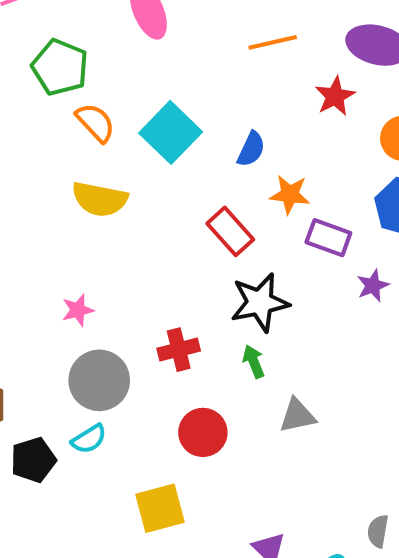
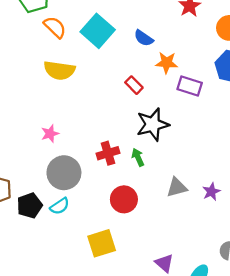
blue semicircle: (251, 149) -> (144, 38), turned 102
red rectangle: (230, 231) -> (134, 85), size x0.7
purple star: (373, 286) -> (211, 192), moved
green arrow: (254, 362) -> (138, 157), moved
black pentagon: (33, 460) -> (30, 206), moved

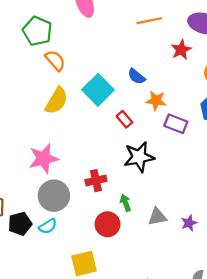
cyan square: (98, 31) -> (98, 90), moved
yellow semicircle: (59, 70) -> (56, 101), turned -72
pink star: (50, 134) -> (44, 159), size x1.8
green arrow: (138, 157) -> (126, 203), moved

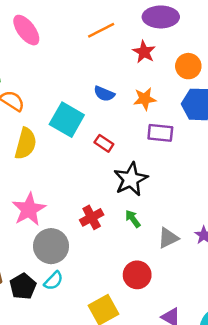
orange star: (156, 101) -> (145, 99), moved
green arrow: (126, 203) -> (133, 219), moved
red circle: (108, 224) -> (137, 275), moved

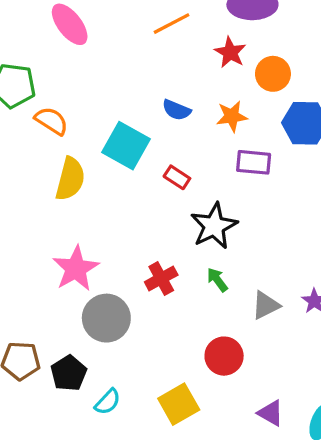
orange circle: (188, 66) -> (273, 74), moved
cyan semicircle: (54, 281) -> (108, 402), moved

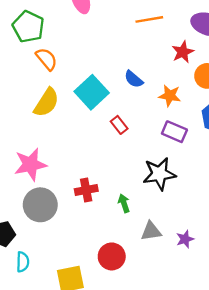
black star: (214, 226) -> (159, 174), moved
cyan semicircle: (108, 402) -> (23, 262), turned -60

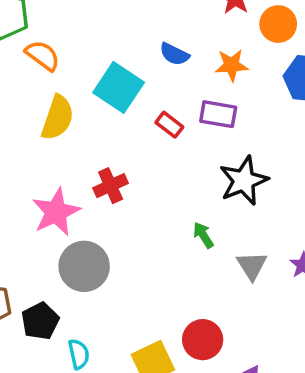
purple rectangle: (174, 132) -> (218, 114), moved
red cross: (86, 190) -> (111, 186), moved
gray triangle: (151, 231) -> (252, 266), turned -40
red circle: (112, 256) -> (203, 340), moved

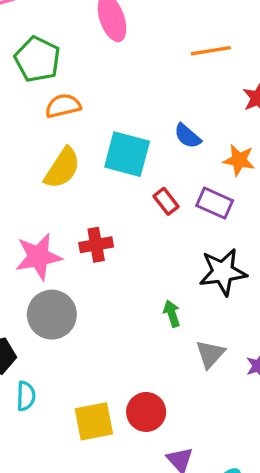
orange semicircle: (43, 55) -> (63, 106), turned -64
cyan square: (119, 87) -> (127, 154), turned -33

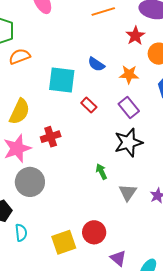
yellow semicircle: (62, 168) -> (20, 112), moved
purple rectangle: (215, 203) -> (129, 108), moved, turned 35

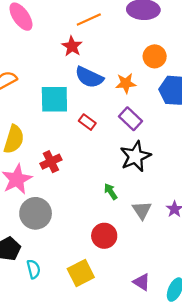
red star: (135, 36) -> (72, 46), moved
blue semicircle: (96, 64) -> (89, 77), size x1.5
red circle: (94, 232) -> (104, 236), moved

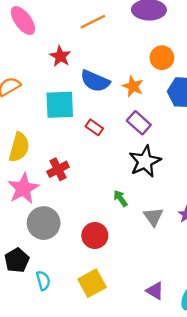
red star: (72, 46) -> (60, 56), moved
orange star: (126, 83) -> (133, 86), turned 30
red circle: (104, 236) -> (95, 236), moved

